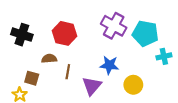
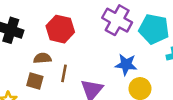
blue star: (109, 65) -> (126, 65), moved
brown square: (32, 78) -> (35, 81), moved

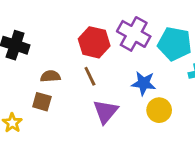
red hexagon: (60, 29) -> (94, 42), moved
brown line: (64, 73) -> (90, 76), moved, turned -36

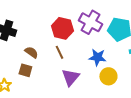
brown semicircle: (50, 76) -> (31, 52), turned 40

